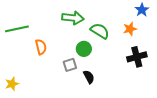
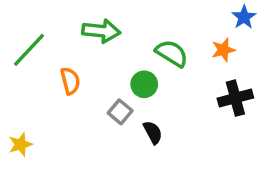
green arrow: (73, 18) -> (101, 31), moved
green line: (17, 29) -> (29, 50), turned -35
gray square: (70, 65) -> (120, 112), turned -32

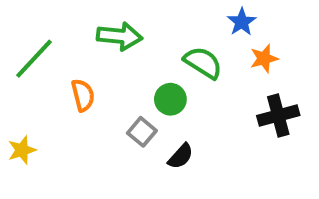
blue star: (244, 17) -> (242, 22), moved
black semicircle: (153, 132) -> (181, 156), turned 70
yellow star: (20, 144) -> (22, 150), moved

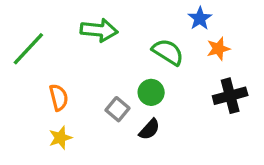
orange semicircle: (83, 95) -> (59, 97), moved
green circle: (170, 99) -> (151, 92), moved
yellow star: (22, 150) -> (60, 138), moved

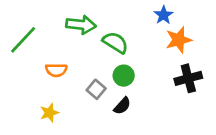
orange star: (218, 49) -> (179, 40), size x1.4
green semicircle: (168, 52) -> (115, 43), moved
orange semicircle: (59, 97) -> (56, 70), moved, turned 105

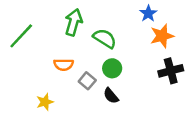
green arrow: (81, 25) -> (74, 22), turned -80
orange semicircle: (56, 70) -> (64, 65), moved
black semicircle: (122, 106) -> (111, 96), turned 98

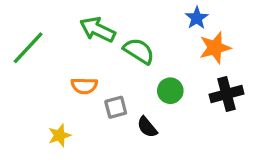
green arrow: (74, 22) -> (98, 30), turned -80
green circle: (112, 68) -> (170, 91), moved
gray square: (87, 81) -> (116, 107), turned 35

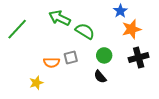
orange semicircle: (84, 86) -> (52, 63), moved
gray square: (116, 107) -> (71, 57), moved
black semicircle: (147, 127) -> (100, 77), moved

